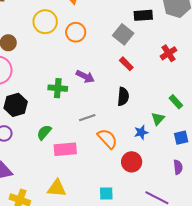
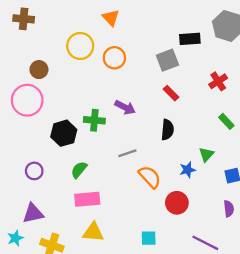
gray square: (123, 34) -> (167, 60), turned 30
green rectangle: (176, 102) -> (226, 121), moved
black hexagon: (16, 105) -> (64, 133), moved
pink rectangle: (65, 149) -> (87, 199), moved

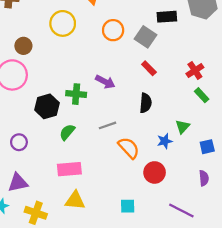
orange circle: (114, 58) -> (113, 30), moved
gray square: (167, 60) -> (146, 37), turned -35
red cross: (218, 81) -> (195, 70), moved
green semicircle: (79, 170) -> (67, 132), moved

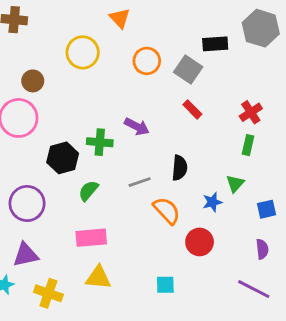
green rectangle: (202, 95) -> (248, 145), moved, turned 56
black semicircle: (146, 103) -> (180, 168), moved
purple circle: (19, 142) -> (27, 203), size x1.6
purple line: (181, 211) -> (254, 289), moved

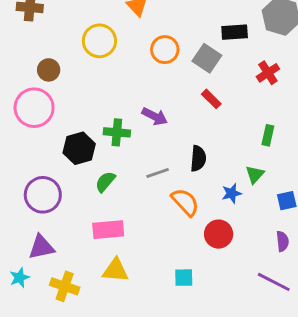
red cross: (251, 112) -> (268, 73), moved

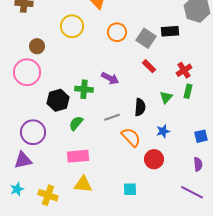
black rectangle: (235, 32) -> (170, 31), moved
red cross: (268, 73) -> (184, 70), moved
green triangle: (255, 174) -> (166, 97), moved
purple triangle: (41, 247) -> (23, 160), moved

